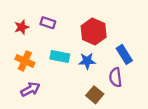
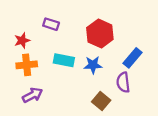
red star: (22, 27) -> (22, 40), moved
blue rectangle: (124, 54) -> (132, 58), turned 72
orange cross: (25, 61) -> (27, 65), turned -30

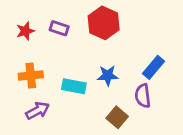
red hexagon: (100, 34) -> (104, 23), moved
red star: (22, 40) -> (25, 31), moved
cyan rectangle: (64, 60) -> (74, 86), moved

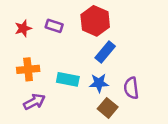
blue rectangle: (154, 67) -> (105, 52), moved
blue star: (108, 76) -> (99, 83), moved

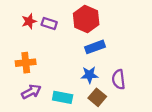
red star: (23, 28) -> (29, 21), moved
blue rectangle: (105, 52) -> (95, 47), turned 30
cyan rectangle: (68, 79) -> (63, 97), moved

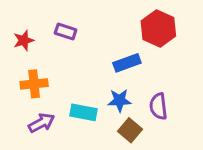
red hexagon: (86, 19) -> (158, 28), moved
red star: (29, 21) -> (24, 40), moved
cyan rectangle: (63, 97) -> (84, 112), moved

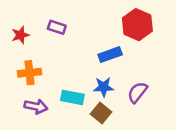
purple semicircle: (158, 106) -> (137, 92), turned 45
purple arrow: (42, 123) -> (36, 107), turned 40
brown square: (130, 130) -> (101, 113), moved

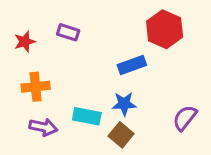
purple semicircle: (137, 92) -> (185, 118), moved

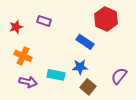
blue rectangle: (132, 65) -> (85, 42), turned 54
orange cross: (36, 87) -> (23, 56), turned 30
brown square: (121, 135) -> (88, 87), moved

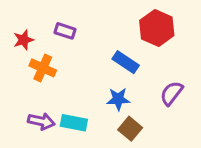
orange cross: (23, 56) -> (43, 68), moved
cyan rectangle: (56, 75) -> (74, 123), moved
purple semicircle: (119, 76) -> (172, 93), moved

